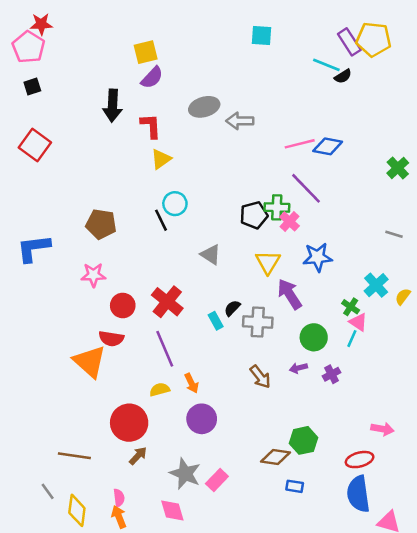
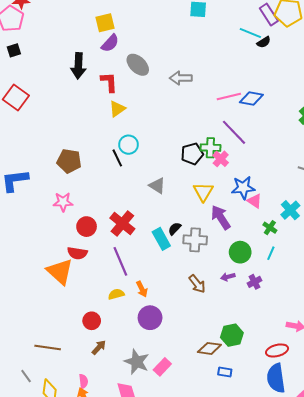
gray ellipse: (204, 107) -> (138, 65), moved, turned 60
cyan rectangle: (216, 321) -> (161, 239), size x1.5
pink triangle: (358, 322) -> (254, 201), moved
red circle: (129, 423) -> (92, 321), size x0.6

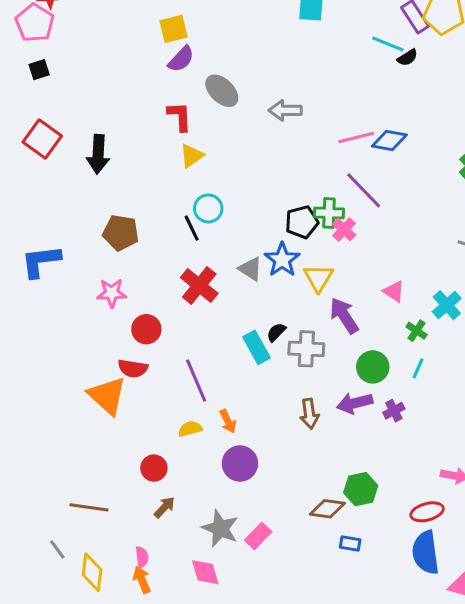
black arrow: (78, 66) -> (98, 154), moved
blue star: (243, 188) -> (282, 260), moved, turned -30
red cross: (122, 223) -> (199, 285), moved
purple arrow: (228, 277) -> (355, 403), size x1.6
brown arrow: (197, 284) -> (309, 414), turned 30

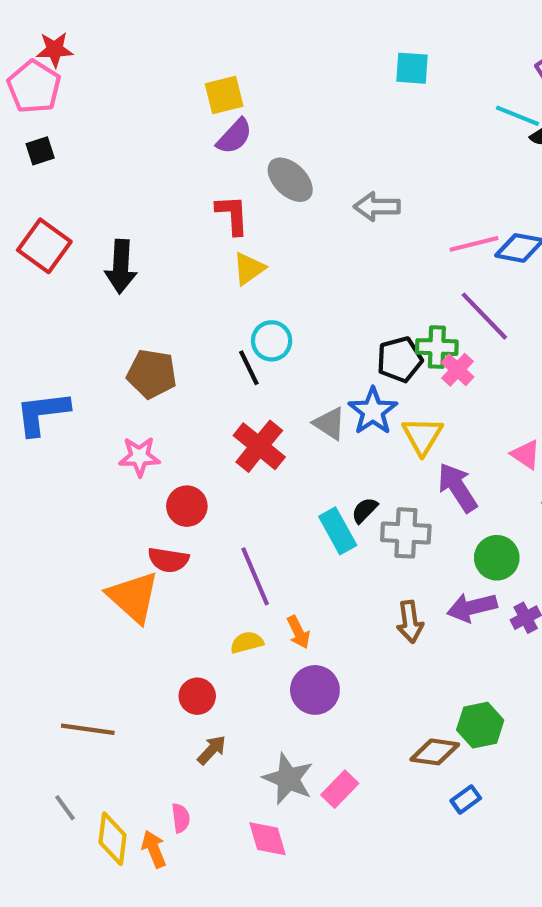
brown line: (89, 507) -> (88, 729), moved
blue rectangle: (350, 544) -> (466, 799), turned -45
orange arrow: (142, 580) -> (154, 849), moved

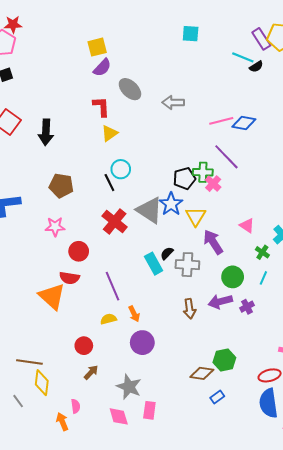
gray triangle: (329, 423) -> (149, 210), size x1.6
pink rectangle: (340, 789) -> (149, 410), moved, turned -36
yellow diamond: (113, 839) -> (42, 383), moved

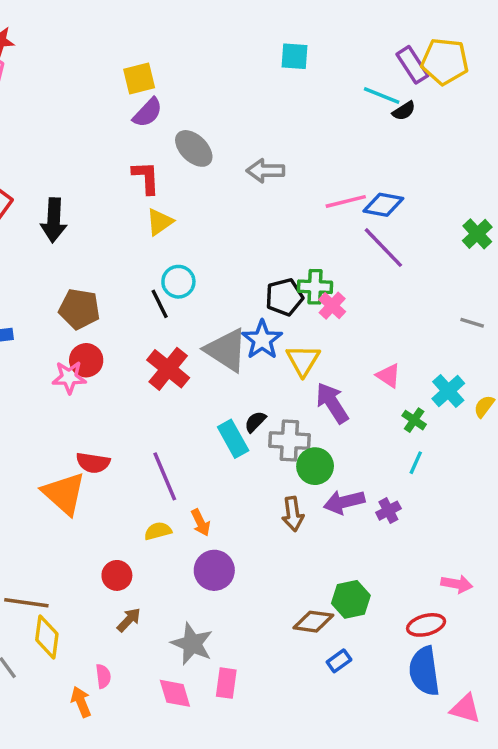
purple line: (226, 157) -> (383, 248), moved
red circle: (79, 251) -> (86, 360), moved
green circle: (233, 277) -> (315, 466), moved

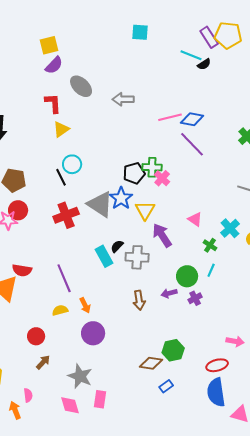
red cross: (168, 369) -> (66, 215), turned 30
green circle: (315, 466) -> (187, 276), moved
purple arrow: (344, 502) -> (169, 293), size x0.7

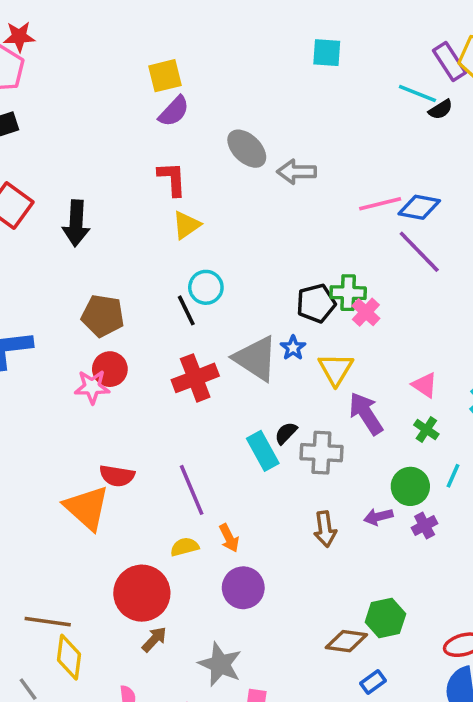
gray ellipse: (81, 86) -> (247, 149), moved
blue star: (121, 198) -> (293, 348), size x0.6
green cross: (210, 245) -> (426, 430), moved
red circle: (36, 336) -> (142, 593), size x1.8

